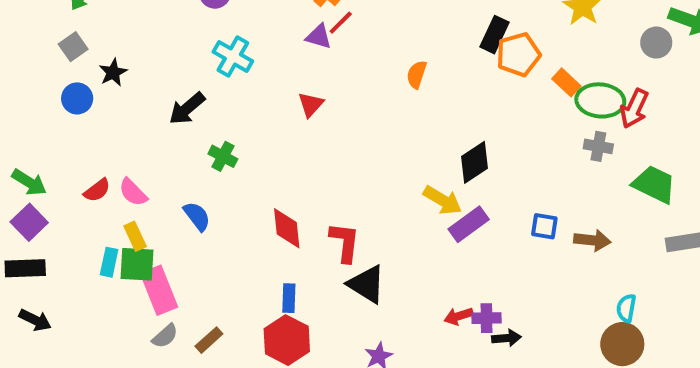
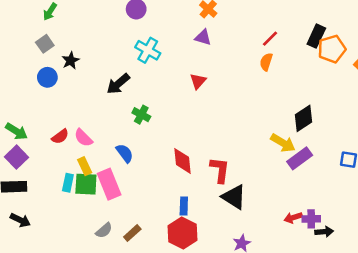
red line: (341, 23) -> (270, 39), moved
pink rectangle: (159, 290) -> (109, 184), moved

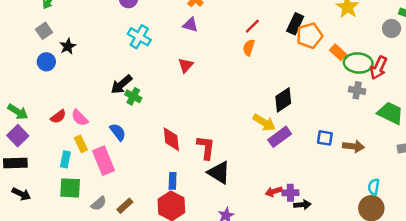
black arrow: (118, 84) -> (121, 84), moved
green square: (86, 184) -> (70, 188), moved

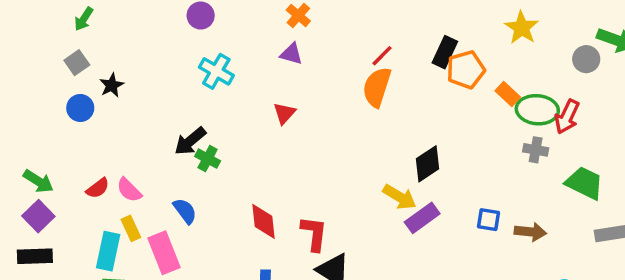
orange semicircle: (249, 48) -> (377, 87), size x1.6
cyan rectangle: (65, 159) -> (108, 251), size x1.5

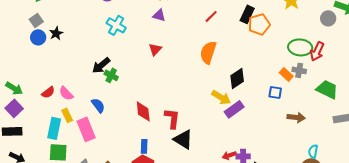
orange semicircle: (377, 87) -> (208, 52), moved
orange rectangle: (508, 94) -> (286, 74), moved
blue circle: (80, 108) -> (38, 37), moved
blue square: (488, 220) -> (275, 92), moved

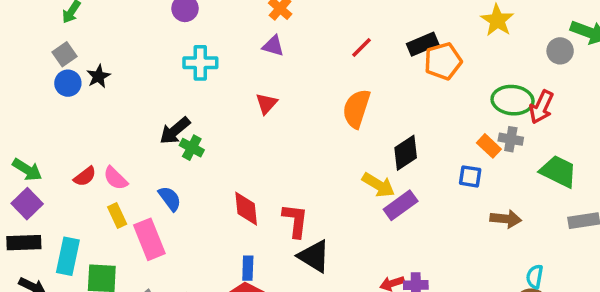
black rectangle: (247, 14) -> (423, 44), turned 42
cyan cross: (116, 25) -> (200, 63), turned -30
cyan rectangle: (54, 128) -> (68, 256), moved

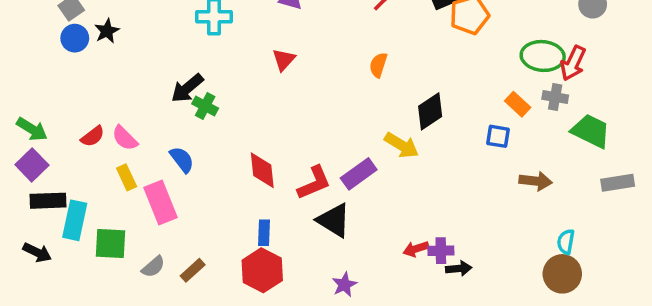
orange semicircle: (356, 109) -> (378, 65), size x0.6
gray cross: (511, 139) -> (555, 97), moved
purple rectangle: (401, 205) -> (359, 174), moved
red L-shape: (295, 221) -> (314, 183), turned 60
black rectangle: (24, 243) -> (48, 201), moved

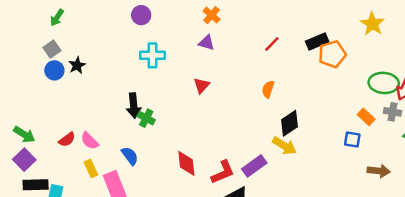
black arrow: (187, 88) -> (134, 106), turned -55
black diamond: (430, 111) -> (289, 123), moved

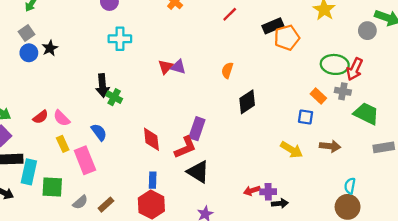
purple triangle: (207, 43) -> (178, 67), moved
red line: (272, 44) -> (230, 14), moved
yellow arrow: (284, 146) -> (292, 150), moved
purple rectangle: (254, 166) -> (197, 129), moved, turned -35

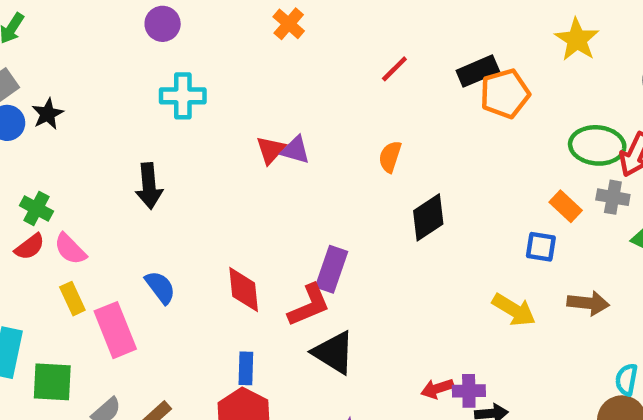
red line: (230, 14) -> (394, 69), moved
green cross: (114, 97) -> (36, 208), moved
blue semicircle: (99, 132) -> (160, 287), moved

